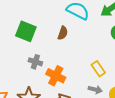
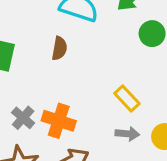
gray cross: (35, 62) -> (23, 118), moved, turned 32

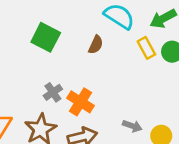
yellow rectangle: (127, 98) -> (146, 48), moved

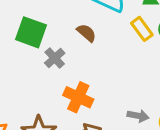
brown semicircle: (96, 45) -> (86, 33), turned -66
gray cross: (53, 92) -> (55, 58), moved

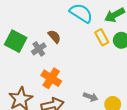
green square: (31, 32) -> (16, 41), moved
brown semicircle: (86, 33) -> (54, 36), moved

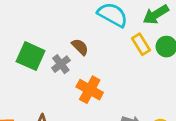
orange cross: (51, 78) -> (90, 90), moved

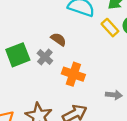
green square: (31, 56) -> (18, 55), turned -35

